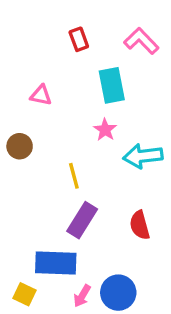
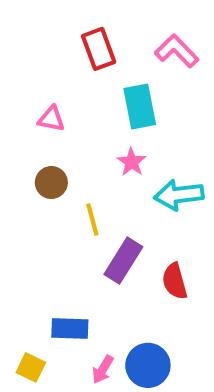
red rectangle: (79, 39) -> (99, 49), size x1.4
brown circle: (20, 146) -> (51, 183), moved
purple rectangle: (82, 220) -> (123, 261), moved
blue rectangle: (56, 263) -> (70, 328), size x0.7

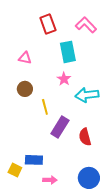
blue circle: (148, 365) -> (89, 178), moved
yellow square: (31, 367) -> (15, 170), moved
pink arrow: (103, 369) -> (50, 180), turned -120

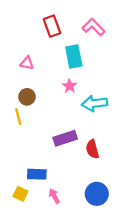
yellow line: (45, 107) -> (18, 116), moved
purple rectangle: (60, 127) -> (65, 138), turned 40
yellow square: (15, 170) -> (20, 194), moved
pink arrow: (50, 180) -> (54, 196), turned -120

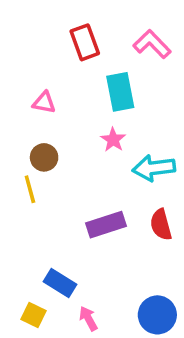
red semicircle: (92, 149) -> (161, 225), moved
blue rectangle: (37, 174) -> (60, 283), turned 30

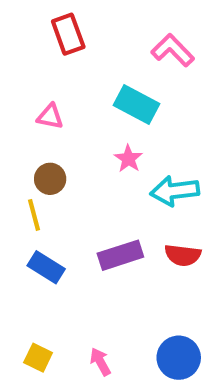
red rectangle: (85, 42) -> (68, 34), moved
cyan rectangle: (120, 92) -> (136, 104), turned -51
red semicircle: (161, 225) -> (183, 255), turned -68
blue rectangle: (60, 283) -> (46, 267), moved

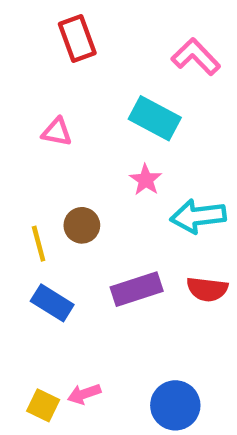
brown circle: (50, 179) -> (82, 225), moved
blue circle: (179, 358) -> (175, 405), moved
pink arrow: (100, 362) -> (84, 394), moved, turned -80

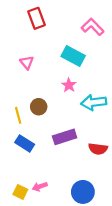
pink triangle: (57, 132) -> (27, 62), turned 40
red semicircle: (207, 289) -> (98, 149), moved

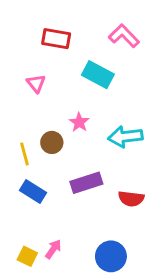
red rectangle: (36, 18) -> (56, 39), moved, turned -60
pink star: (69, 85) -> (79, 122), moved
pink arrow: (40, 187) -> (53, 249), turned 144

